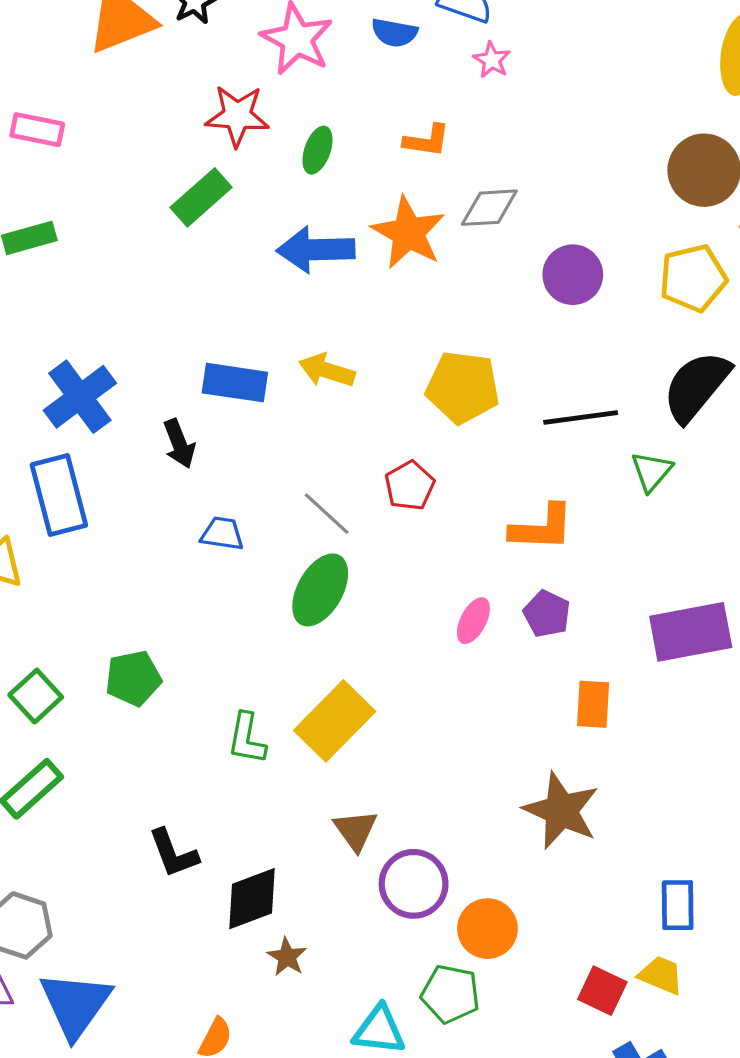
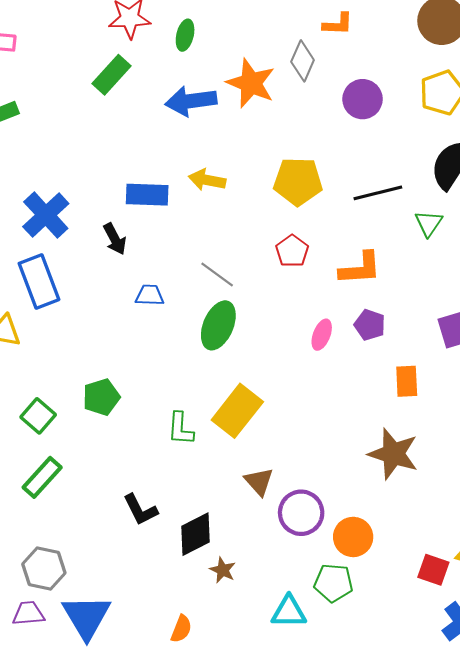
orange L-shape: (427, 140) -> (338, 24), moved
gray diamond: (489, 208) -> (303, 61), turned -57
red pentagon: (410, 486) -> (292, 251), moved

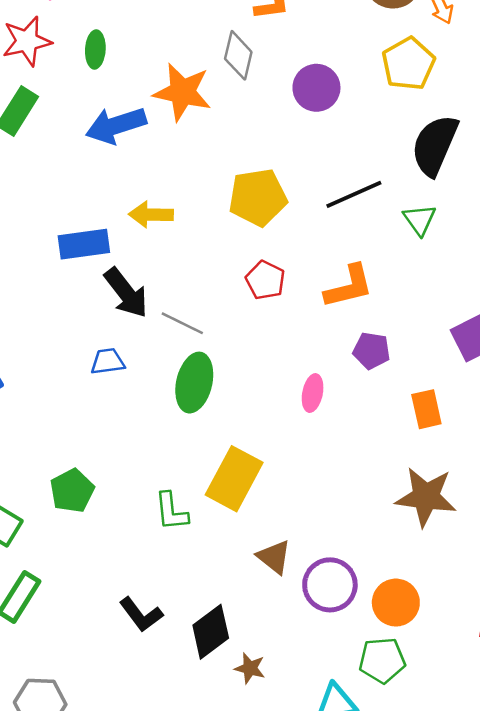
black arrow: (115, 239) -> (126, 293), moved, size x1.4
pink ellipse: (322, 335) -> (313, 393), moved

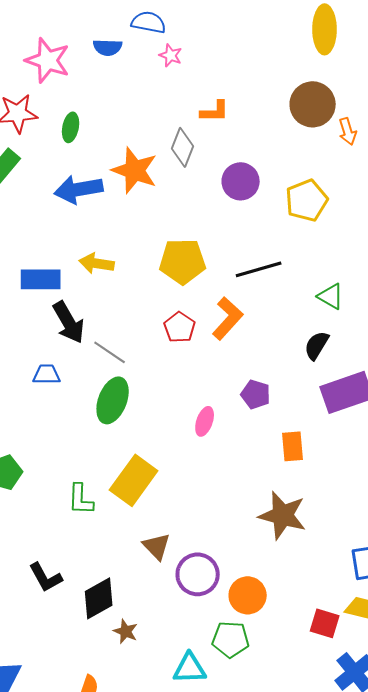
yellow pentagon: (408, 64) -> (307, 200), moved
black semicircle: (435, 145) -> (317, 345), moved, size x0.6
green triangle: (420, 220) -> (331, 296), moved, turned -32
orange L-shape: (349, 286) -> (228, 318), moved, turned -42

